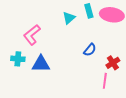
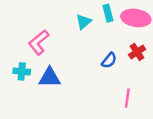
red cross: (113, 63) -> (137, 52), moved

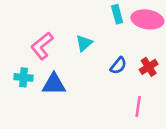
cyan triangle: (84, 22) -> (84, 43), moved
red cross: (137, 52) -> (149, 67), moved

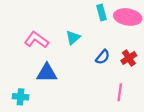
pink L-shape: (42, 46) -> (36, 40), turned 75
cyan cross: (24, 77) -> (21, 97), moved

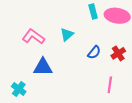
cyan cross: (21, 97) -> (19, 89), turned 32

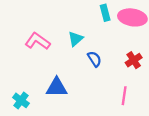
blue semicircle: (94, 52) -> (94, 59), moved, turned -72
blue triangle: (43, 67) -> (57, 87), moved

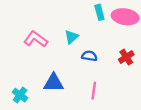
blue semicircle: (94, 59) -> (89, 56), turned -48
pink line: (124, 96) -> (94, 91), moved

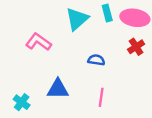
cyan triangle: (71, 37) -> (77, 19), moved, size x1.5
red cross: (126, 57) -> (136, 47), moved

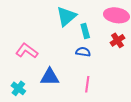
cyan rectangle: (107, 13) -> (85, 31), moved
pink L-shape: (38, 42) -> (27, 51), moved

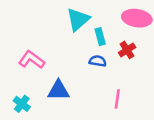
red cross: (117, 40) -> (127, 50), moved
pink line: (87, 84) -> (117, 99), moved

